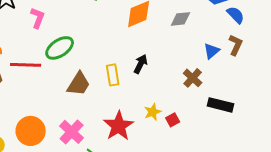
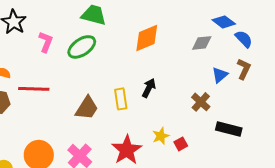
gray diamond: (181, 19) -> (202, 43), moved
green ellipse: (60, 48) -> (82, 47), moved

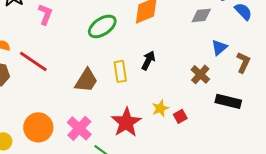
green ellipse: (82, 47) -> (102, 26), moved
brown L-shape: (244, 69) -> (243, 62), moved
red line: (34, 89) -> (33, 61), turned 32

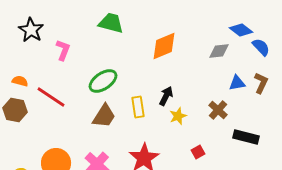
green ellipse: (102, 26) -> (103, 81), moved
blue triangle: (219, 47) -> (237, 83), turned 30
brown L-shape: (243, 62) -> (261, 83), moved
yellow star: (160, 108) -> (178, 116), moved

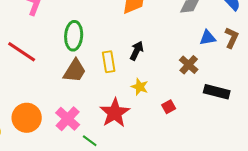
green ellipse: (103, 81) -> (74, 36), turned -52
yellow star: (178, 116) -> (140, 87), moved, turned -30

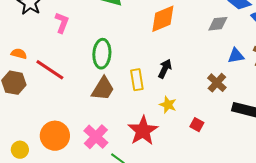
red square: (169, 107) -> (197, 125), turned -32

